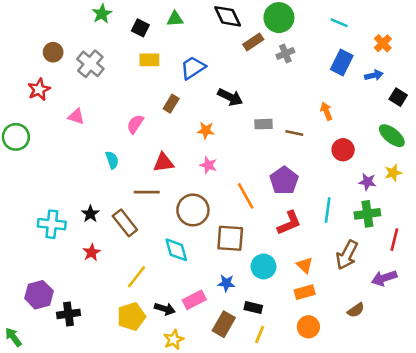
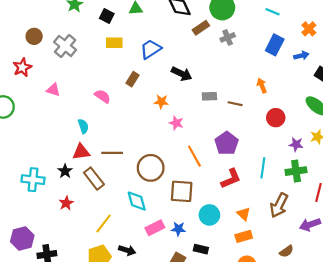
pink semicircle: (135, 124) -> (102, 96), turned 91
red triangle: (163, 163) -> (81, 152), moved
pink star: (208, 165) -> (176, 123), moved
pink rectangle: (194, 300) -> (155, 228), moved

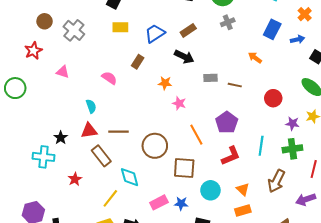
brown rectangle: (201, 28) -> (188, 30), moved
orange arrow: (262, 86) -> (255, 58), moved, turned -32
black star: (65, 171) -> (61, 138), moved
cyan diamond: (137, 201) -> (130, 177), moved

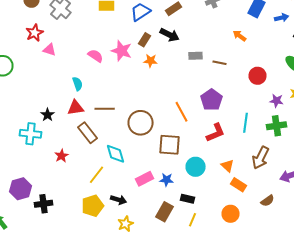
red star: (33, 51) -> (34, 33), moved
brown rectangle: (138, 62) -> (144, 40), moved
pink star: (179, 103) -> (122, 51), moved, size x1.5
orange rectangle: (243, 211) -> (238, 185), moved, turned 49

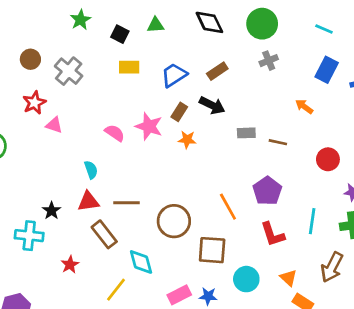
red L-shape: (216, 133) -> (273, 234), turned 95

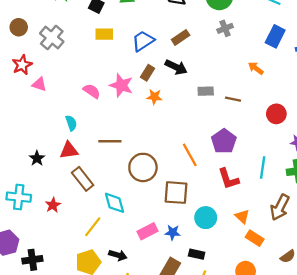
brown line: (127, 203) -> (110, 141), moved
cyan cross: (29, 236) -> (19, 197), moved

